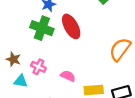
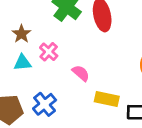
cyan triangle: (21, 81) -> (22, 63), turned -32

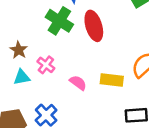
yellow rectangle: (107, 99) -> (112, 80), moved

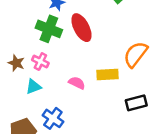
pink cross: (46, 65) -> (40, 61), moved
cyan triangle: (22, 77) -> (34, 87), moved

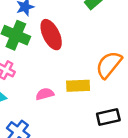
pink semicircle: (77, 83) -> (45, 94), turned -42

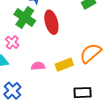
yellow rectangle: (78, 86) -> (64, 65), turned -30

